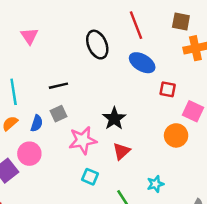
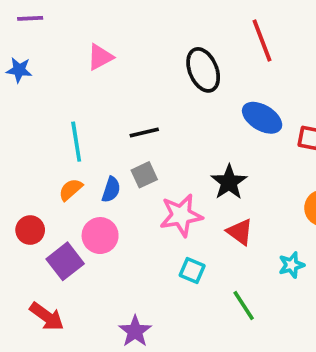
pink triangle: (29, 36) -> (100, 57), turned 36
blue ellipse: (142, 63) -> (262, 118), moved
red triangle: (122, 151) -> (240, 232), turned -42
cyan star: (155, 184) -> (291, 265), moved

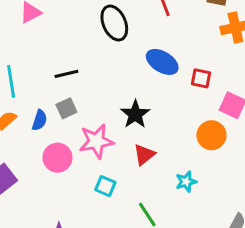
red triangle: (240, 232) -> (144, 155), turned 45
pink circle: (100, 236) -> (57, 158), moved

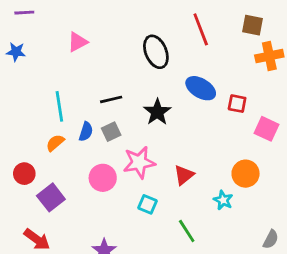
black star: (135, 114) -> (157, 112), moved
blue semicircle: (40, 120) -> (86, 132), moved
orange circle: (212, 135) -> (246, 174), moved
cyan star: (186, 182) -> (223, 200), turned -30

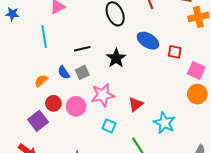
cyan line: (59, 106) -> (44, 36), moved
blue semicircle: (86, 132) -> (64, 72), turned 128
red circle: (24, 174) -> (53, 103), moved
orange circle: (246, 174) -> (197, 94), moved
cyan star: (223, 200) -> (164, 123), size x1.5

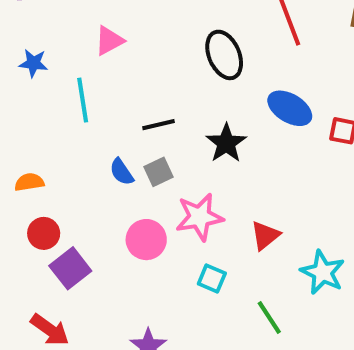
blue star: (12, 14) -> (33, 63), moved
orange semicircle: (41, 81) -> (29, 182), moved, turned 32
red circle: (53, 103) -> (44, 233), moved

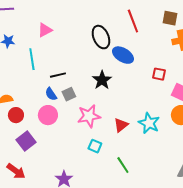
blue ellipse: (290, 108) -> (123, 55), moved
black line: (158, 125) -> (58, 75), moved
red circle: (44, 233) -> (16, 115), moved
pink circle: (146, 240) -> (48, 115), moved
cyan star: (323, 272) -> (149, 123), moved

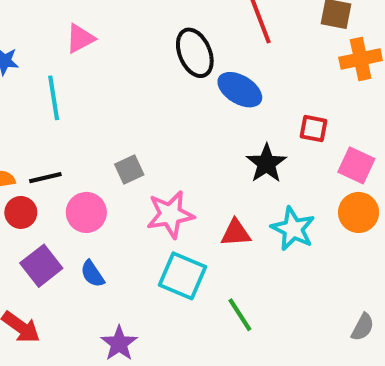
black line: (58, 75) -> (45, 178), moved
black star: (102, 80) -> (266, 163), moved
blue semicircle: (51, 94) -> (92, 274), moved
red triangle: (121, 125) -> (236, 233), turned 35
cyan square: (95, 146) -> (183, 276), size x1.6

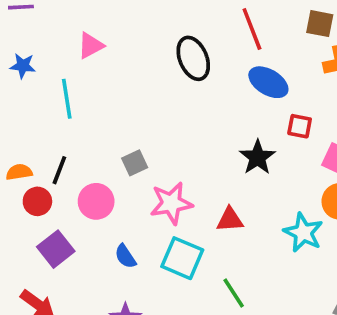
blue ellipse: (240, 90) -> (268, 82), moved
black line: (45, 178) -> (59, 170), turned -56
cyan star: (293, 229) -> (303, 233), moved
blue semicircle: (92, 274) -> (125, 256), moved

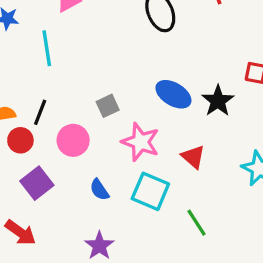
blue ellipse: (268, 82) -> (173, 94), moved
pink star: (171, 203) -> (141, 142), turned 30
red triangle: (230, 220) -> (193, 157), turned 45

